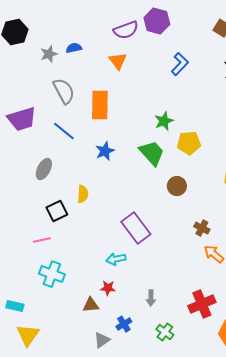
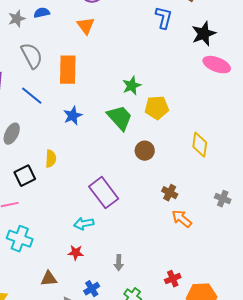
blue L-shape: (180, 64) -> (164, 18), moved, turned -30
red cross: (202, 304) -> (173, 279), moved, size x0.6
brown triangle: (91, 305) -> (49, 279), moved

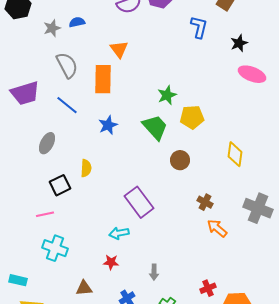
orange triangle: (86, 26) -> (119, 49), moved
black star: (204, 34) -> (239, 43), size x0.7
gray cross: (223, 199) -> (258, 208), size x1.8

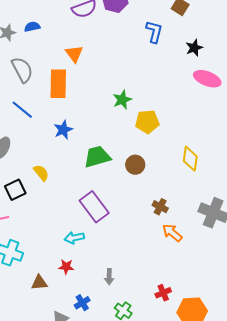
green trapezoid: (155, 127) -> (97, 157), moved, turned -64
yellow semicircle: (86, 168) -> (41, 173), turned -42
brown triangle: (84, 288) -> (39, 283), moved

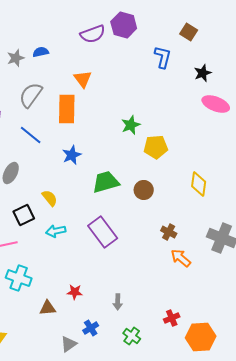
gray semicircle: (22, 70) -> (31, 95), turned -116
cyan arrow: (74, 238) -> (56, 231), moved

